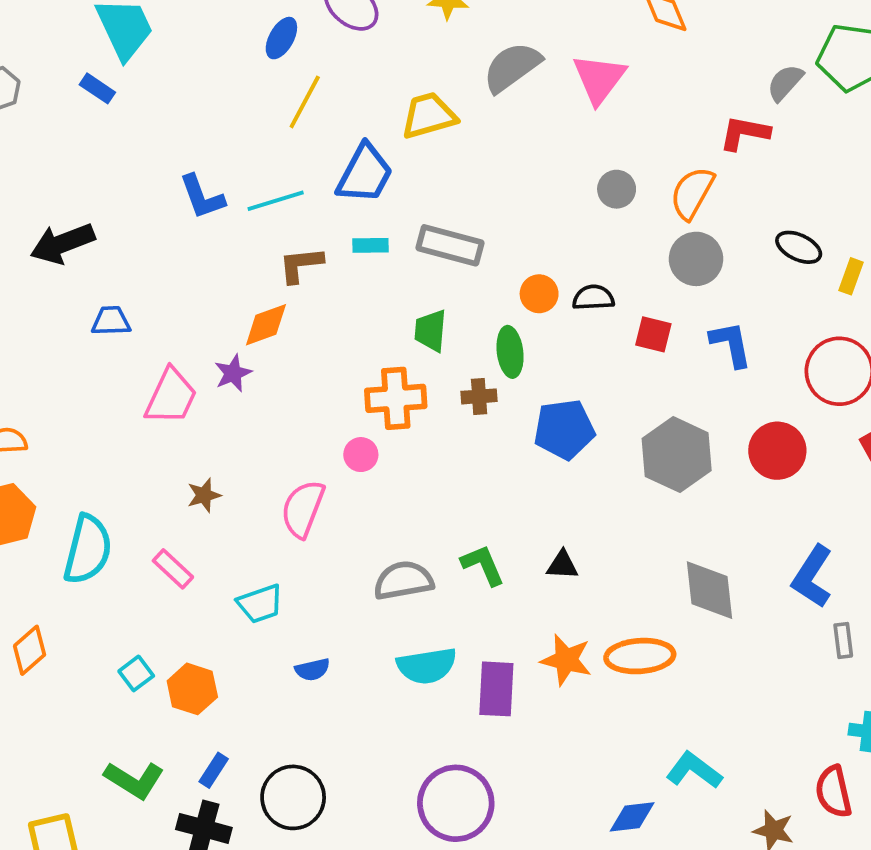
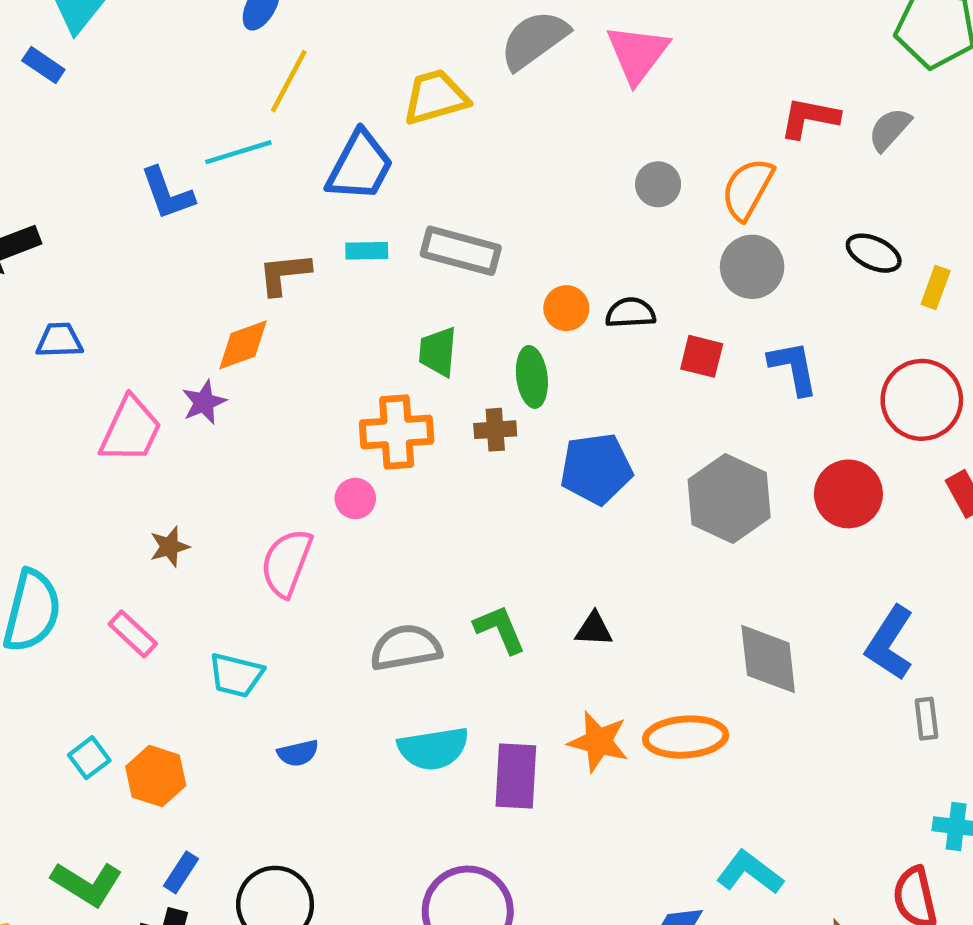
gray semicircle: (785, 83) -> (890, 129), moved
cyan line: (276, 201) -> (238, 152), moved
cyan trapezoid: (260, 604) -> (236, 675), turned 33

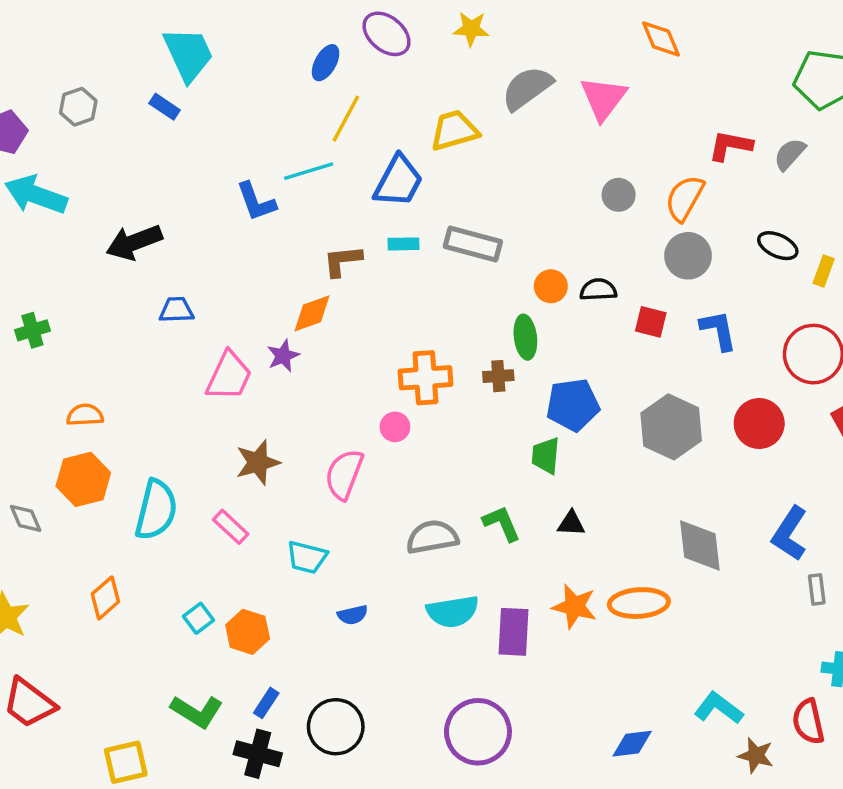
green trapezoid: (438, 352) -> (546, 456), moved
brown star: (170, 547) -> (258, 462), size x1.5
cyan L-shape: (750, 872) -> (719, 708), moved

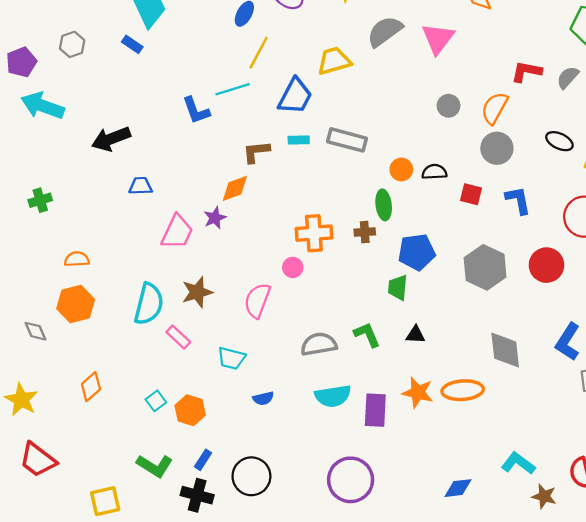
cyan semicircle: (156, 510) -> (149, 304), moved

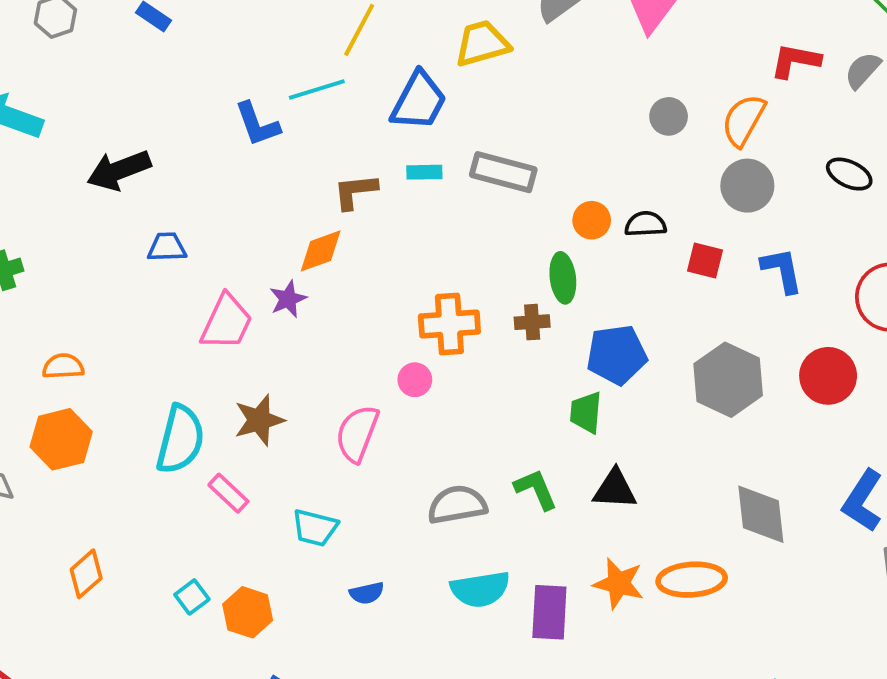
black triangle: (415, 335) -> (615, 489), size x1.4

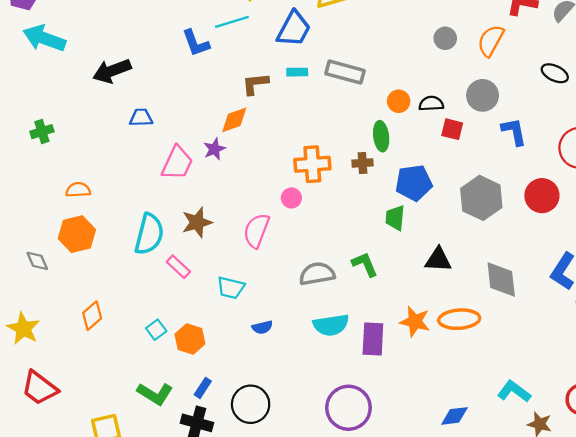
gray circle: (747, 186) -> (483, 95), moved
red square: (705, 261) -> (452, 129), moved
black triangle: (615, 489) -> (438, 260), moved

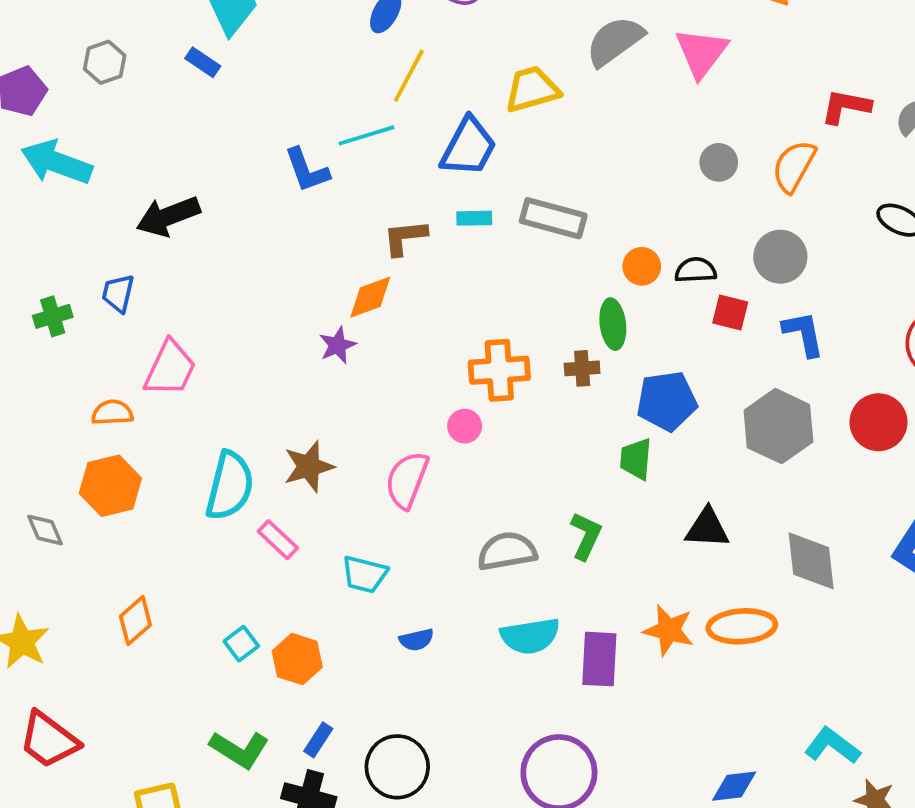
blue trapezoid: (141, 118) -> (118, 293), moved, turned -75
blue L-shape: (514, 132) -> (803, 334), moved
pink trapezoid: (177, 163) -> (170, 368), moved
green L-shape: (365, 264) -> (586, 536), turned 48

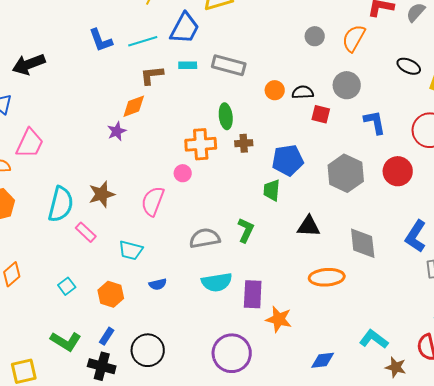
cyan line: (366, 135) -> (143, 41), moved
green ellipse: (613, 324) -> (226, 116), moved
blue L-shape: (803, 334) -> (375, 122), moved
orange star: (669, 630) -> (279, 319), moved
orange hexagon: (297, 659) -> (111, 294), moved

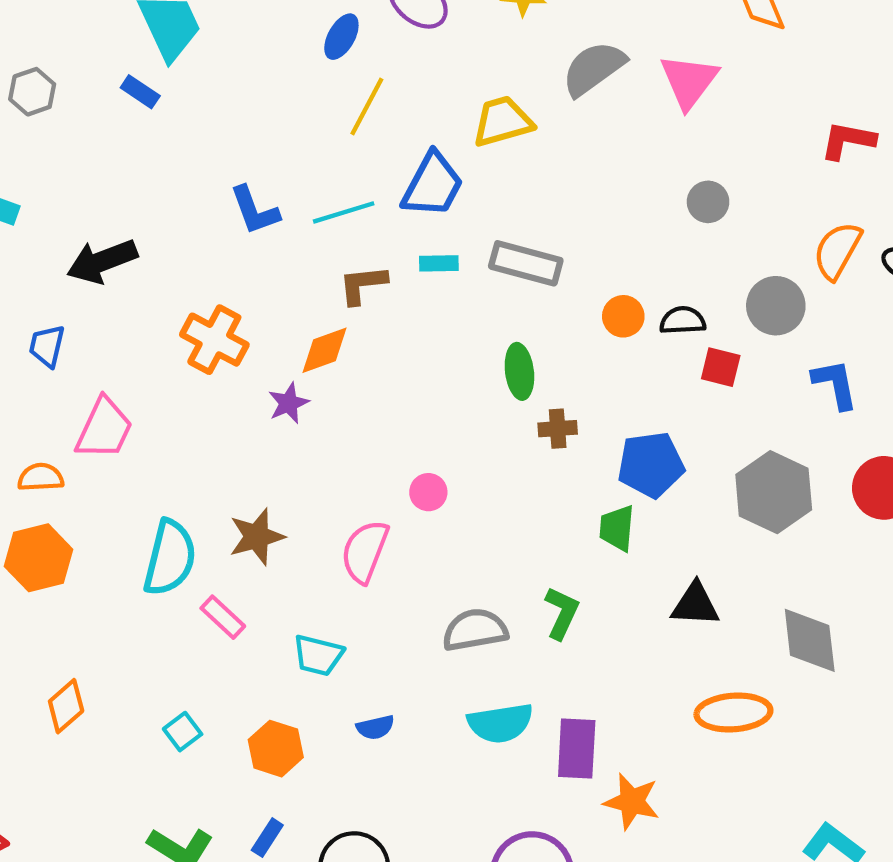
orange semicircle: (354, 38) -> (837, 251), moved
orange cross: (201, 144) -> (214, 340), moved, turned 32

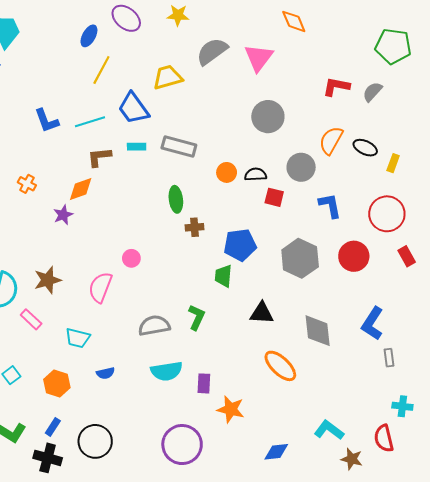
blue trapezoid: (433, 185) -> (133, 108), turned 116
gray circle: (708, 202) -> (268, 117), size x1.6
orange cross: (214, 340) -> (27, 184), size x0.6
orange ellipse: (733, 713) -> (280, 366), turned 48
purple rectangle: (577, 749) -> (204, 383), size x0.7

